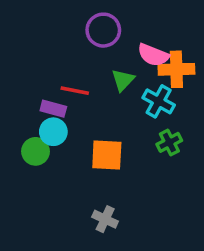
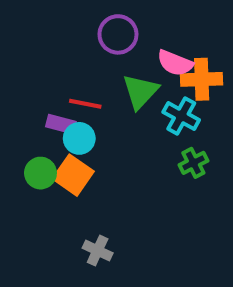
green triangle: (123, 80) -> (140, 92), size x1.4
cyan circle: (53, 132) -> (79, 138), moved
orange square: (107, 155) -> (73, 175), moved, turned 32
gray cross: (105, 219) -> (98, 251), moved

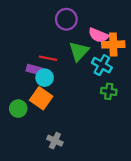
green cross: (193, 163) -> (109, 91), turned 35
green circle: (40, 173) -> (18, 109), moved

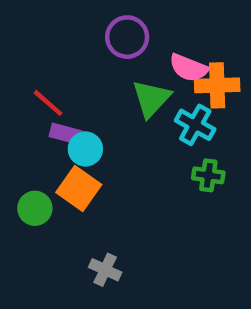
red line: (48, 58) -> (48, 103), moved, turned 30

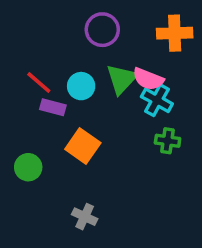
pink semicircle: (189, 68) -> (148, 79), moved
orange cross: (217, 85) -> (175, 33), moved
cyan circle: (85, 149) -> (81, 86), moved
orange square: (79, 189) -> (83, 146), moved

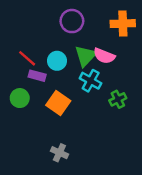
cyan cross: (157, 100) -> (91, 81), moved
green cross: (168, 141) -> (118, 99), turned -35
green circle: (28, 167) -> (20, 98), moved

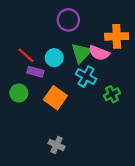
orange cross: (123, 24) -> (117, 36), moved

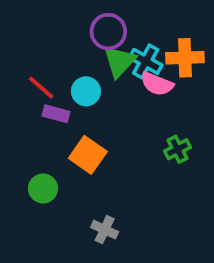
green triangle: (81, 53) -> (120, 61), moved
cyan cross: (86, 77) -> (146, 61), moved
green circle: (19, 93) -> (43, 188), moved
gray cross: (57, 145) -> (105, 230), moved

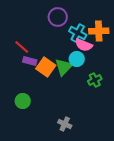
green triangle: (120, 61) -> (64, 67), moved
cyan circle: (86, 91) -> (77, 59), moved
orange square: (88, 155) -> (46, 67), moved
gray cross: (105, 230) -> (65, 124), moved

